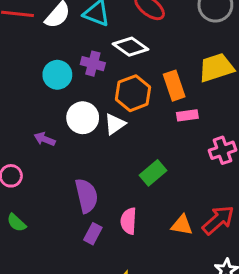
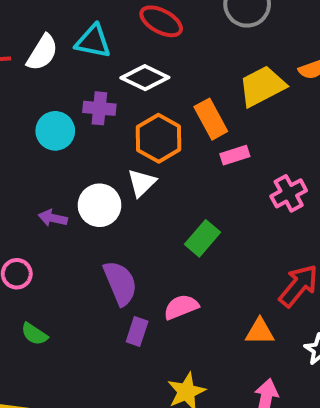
white circle: (83, 118) -> (99, 205), moved
pink semicircle: (129, 221) -> (181, 307), turned 75
orange triangle: (182, 225) -> (260, 332), moved

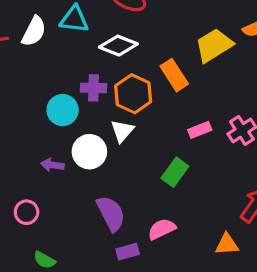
purple cross: (99, 108) -> (94, 88), moved
cyan circle: (55, 131) -> (63, 110), moved
pink rectangle: (235, 155) -> (200, 130), moved
purple rectangle: (137, 331) -> (128, 252), turned 60

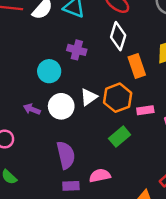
white diamond: (118, 46) -> (118, 36), moved, turned 72
purple cross: (94, 88) -> (77, 50), moved
orange hexagon: (133, 94) -> (118, 98), moved

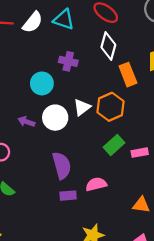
pink rectangle: (145, 110) -> (140, 153), moved

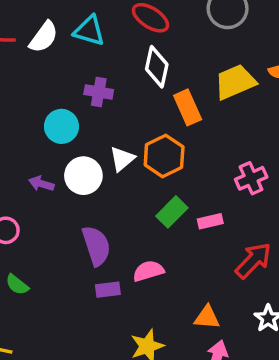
orange triangle: (141, 205) -> (207, 317), moved

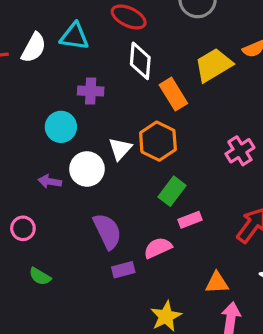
pink rectangle: (210, 221) -> (190, 220), moved

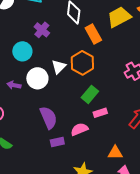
purple cross: (91, 91) -> (42, 30), turned 35

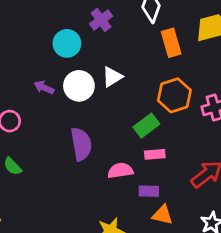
orange hexagon: (82, 63) -> (174, 95), moved
purple rectangle: (57, 142) -> (149, 191), moved

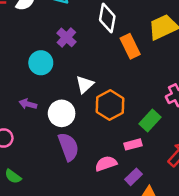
white circle: (79, 86) -> (62, 113), moved
orange hexagon: (174, 95) -> (110, 105), moved
green rectangle: (146, 126) -> (150, 121), moved
purple rectangle: (149, 191) -> (134, 177), turned -35

